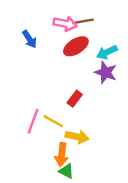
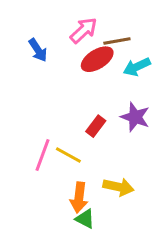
brown line: (83, 21) -> (117, 41), moved
pink arrow: (65, 24) -> (84, 30), turned -55
purple star: (106, 72) -> (135, 117), moved
yellow arrow: (77, 137) -> (118, 187), moved

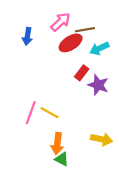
blue arrow: (38, 50) -> (27, 36), turned 42
red rectangle: (96, 126) -> (82, 73), moved
yellow arrow: (118, 187) -> (102, 139), moved

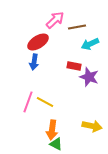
blue arrow: (27, 36) -> (34, 62), moved
red ellipse: (71, 43) -> (38, 42), moved
red rectangle: (82, 73) -> (74, 66), turned 64

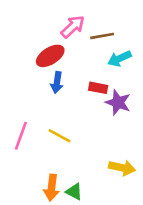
blue arrow: (34, 62) -> (57, 83), moved
pink line: (28, 102) -> (21, 136), moved
orange arrow: (52, 130) -> (52, 188), moved

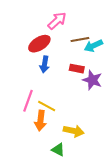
brown line: (102, 36) -> (80, 39), moved
pink line: (21, 136) -> (28, 101), moved
yellow arrow: (122, 168) -> (74, 131), moved
orange arrow: (52, 188) -> (40, 121), moved

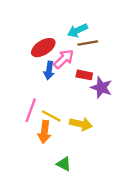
pink arrow: (57, 21) -> (64, 59), moved
cyan arrow: (93, 46) -> (77, 30), moved
yellow arrow: (74, 131) -> (81, 124), moved

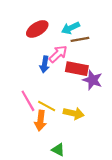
red ellipse: (43, 48) -> (37, 29), moved
red rectangle: (84, 75) -> (77, 69), size x1.5
pink line: (31, 110) -> (28, 101), turned -50

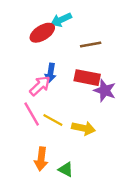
cyan arrow: (71, 28) -> (61, 20), moved
pink arrow: (58, 54) -> (40, 86), moved
orange arrow: (40, 121) -> (41, 159), moved

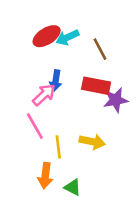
cyan arrow: (61, 20) -> (67, 37), moved
brown line: (91, 44) -> (100, 49), turned 72
purple star: (105, 90) -> (116, 100), turned -30
yellow line: (53, 120) -> (58, 147), moved, turned 54

